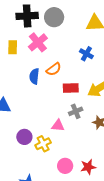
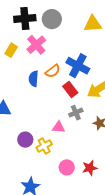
yellow rectangle: (13, 47) -> (11, 50), turned 32
blue cross: (86, 54) -> (78, 66), moved, size x1.6
red rectangle: (71, 88) -> (70, 89), turned 56

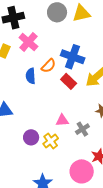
gray circle: (52, 19) -> (57, 12), moved
gray cross: (76, 113) -> (82, 129), moved
pink circle: (67, 167) -> (82, 171), moved, size x1.5

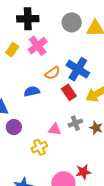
blue semicircle: (31, 76) -> (32, 91), moved, turned 70
gray cross: (82, 129) -> (75, 123), moved
purple circle: (31, 137) -> (14, 127), moved

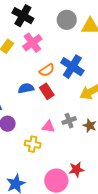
black cross: (28, 19) -> (23, 16), turned 30
red rectangle: (69, 92) -> (47, 91), moved
yellow cross: (39, 147) -> (33, 144), turned 35

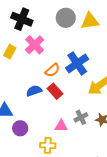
blue cross: (72, 67) -> (77, 63), turned 30

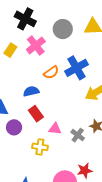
gray circle: (66, 18) -> (63, 29), moved
red rectangle: (55, 91) -> (36, 114), moved
gray cross: (81, 117) -> (78, 135), moved, turned -32

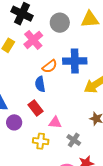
blue cross: (77, 68) -> (75, 61), turned 30
blue semicircle: (31, 91) -> (40, 84), moved, turned -84
gray cross: (78, 135) -> (74, 140), moved

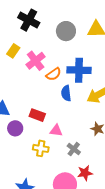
pink cross: (33, 40) -> (36, 61), moved
blue semicircle: (40, 84) -> (66, 93), moved
red rectangle: (36, 108) -> (37, 115), turned -35

